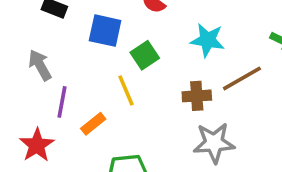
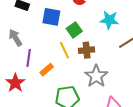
brown cross: (197, 96) -> (87, 50), moved
gray star: (214, 143) -> (96, 76), moved, turned -30

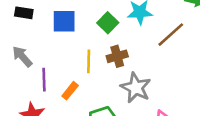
green square: (74, 30) -> (108, 23), moved
yellow line: (64, 50) -> (89, 61), turned 36

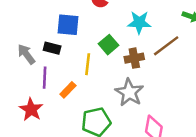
black rectangle: (24, 13) -> (52, 48), moved
green square: (108, 23) -> (109, 45), moved
brown cross: (117, 56) -> (134, 58), moved

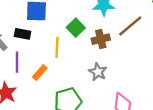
gray star: (129, 92) -> (98, 72), size x0.7

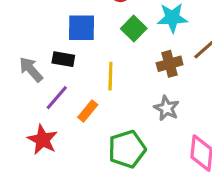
green square: (76, 28) -> (134, 29), moved
purple line: (17, 62) -> (57, 98), turned 42

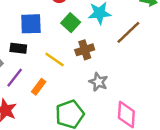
brown cross: (170, 64) -> (85, 50), moved
yellow line: (110, 76) -> (55, 60), turned -54

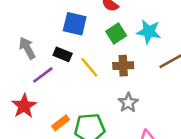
black rectangle: (18, 48) -> (63, 54), moved
orange rectangle: (39, 87) -> (61, 123), moved

